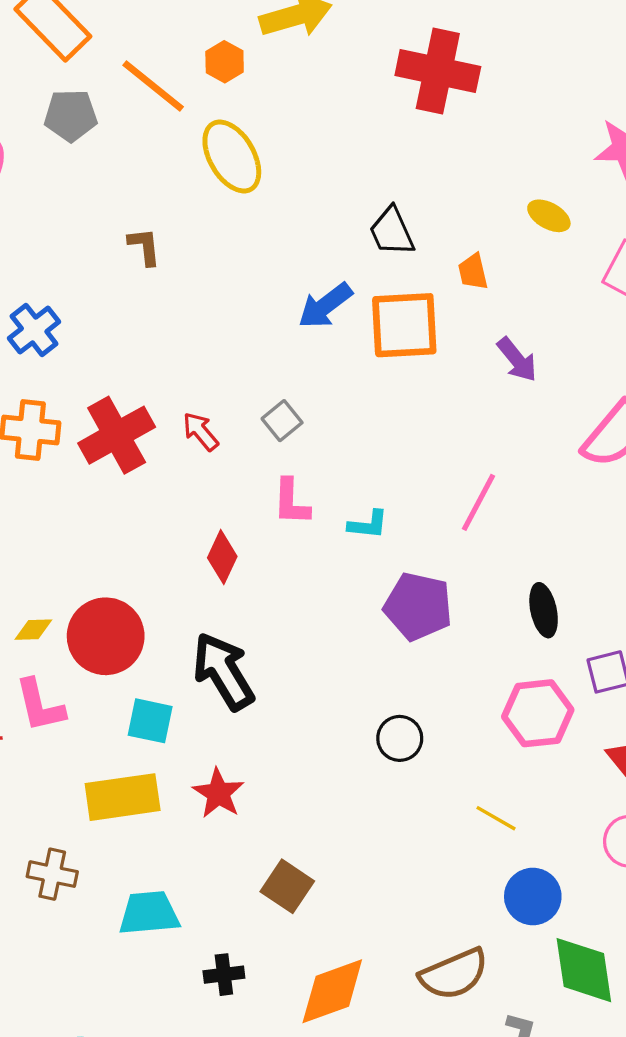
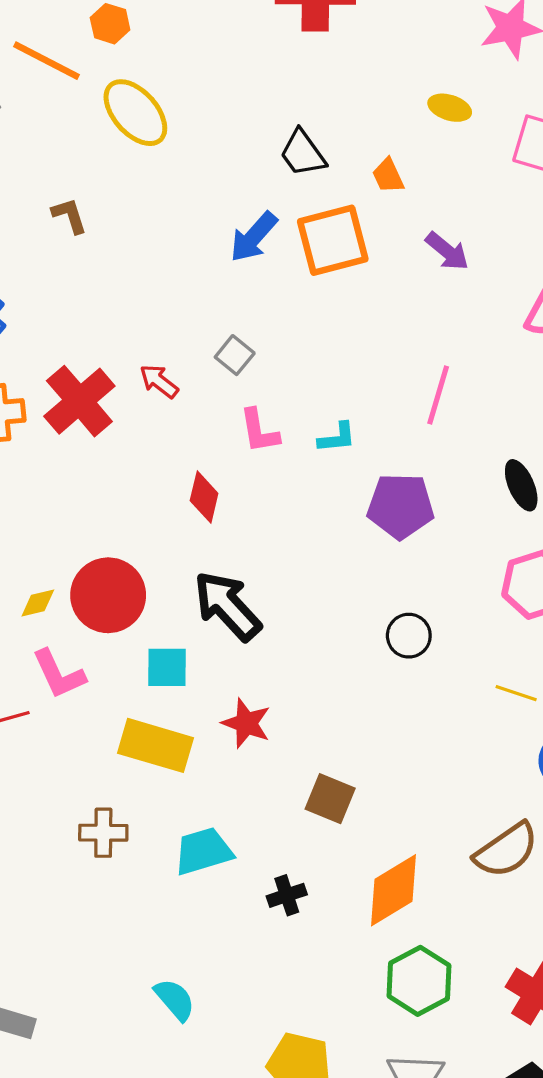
yellow rectangle: (123, 797) -> (155, 745), turned 36

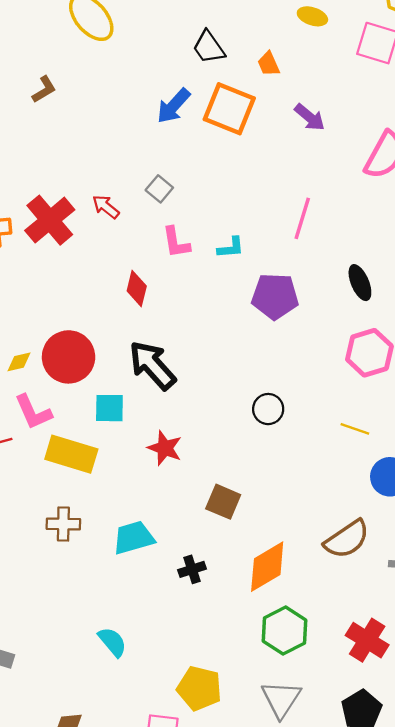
brown L-shape: (69, 216) -> (44, 89), turned 76
orange square: (333, 240) -> (229, 109), turned 36
black circle: (409, 636) -> (268, 409), moved
yellow rectangle: (155, 745) -> (71, 454), moved

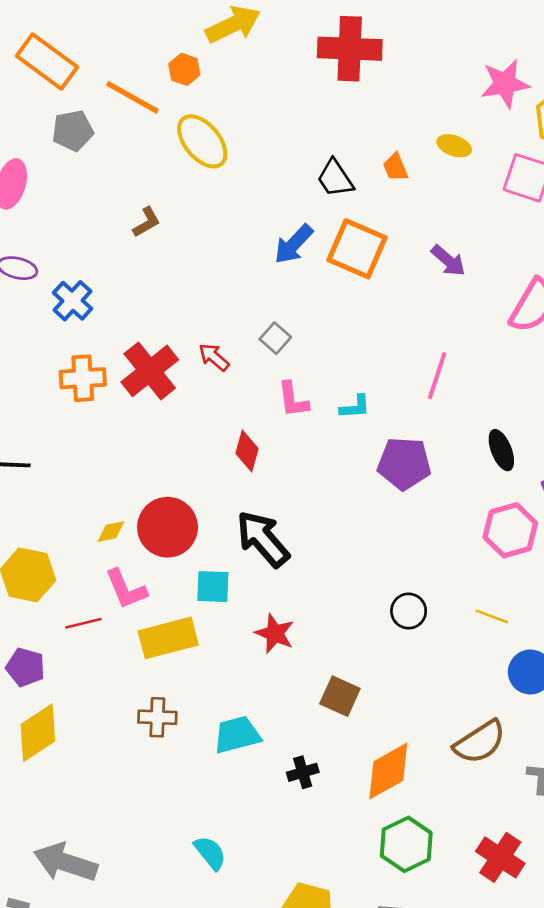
orange trapezoid: (269, 64) -> (395, 167), moved
black circle: (268, 409) -> (409, 611), moved
yellow rectangle: (71, 454) -> (168, 638), turned -33

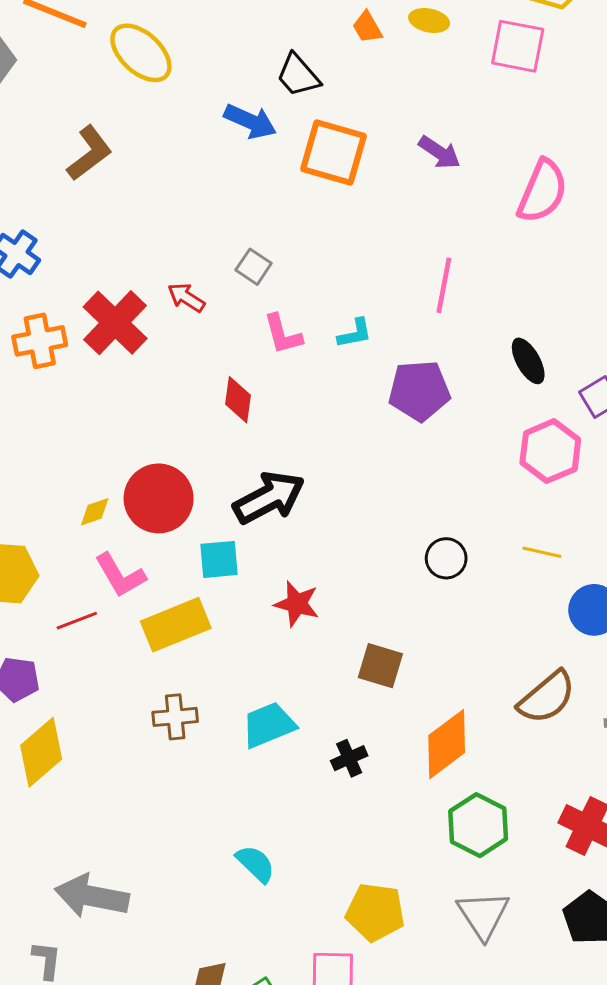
orange trapezoid: (395, 167) -> (367, 27), moved
brown L-shape: (147, 222) -> (89, 153), size x1.5
blue arrow: (294, 244) -> (250, 121), moved, turned -102
black arrow: (263, 539) -> (269, 498), turned 110

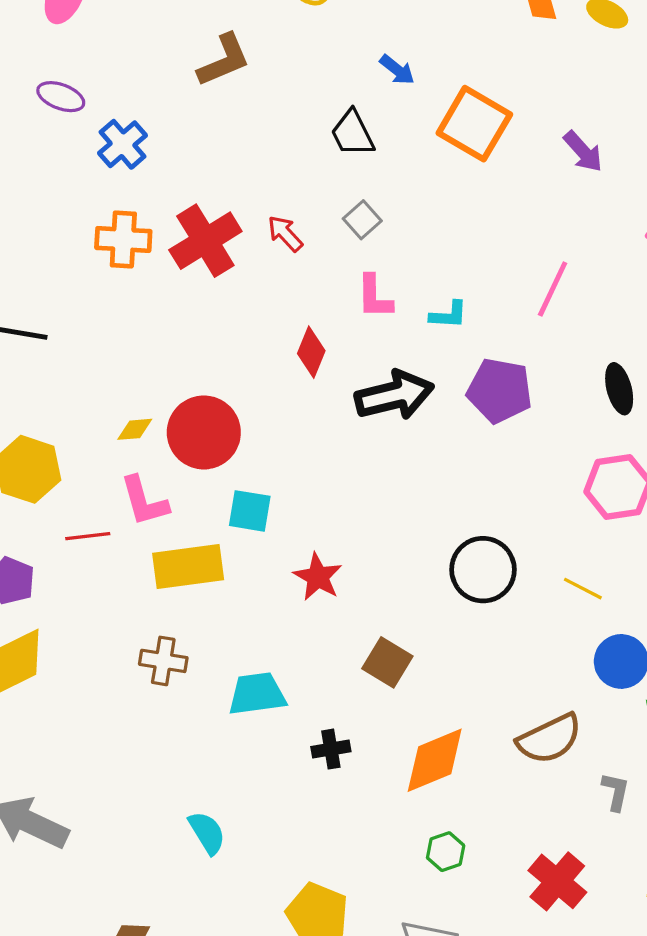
black trapezoid: (298, 75) -> (353, 133), moved
blue arrow: (250, 121) -> (397, 70), size x0.7
black arrow: (269, 498) -> (394, 395), moved
black circle: (446, 558) -> (483, 570), size x1.5
green hexagon: (478, 825) -> (446, 852), size x0.6

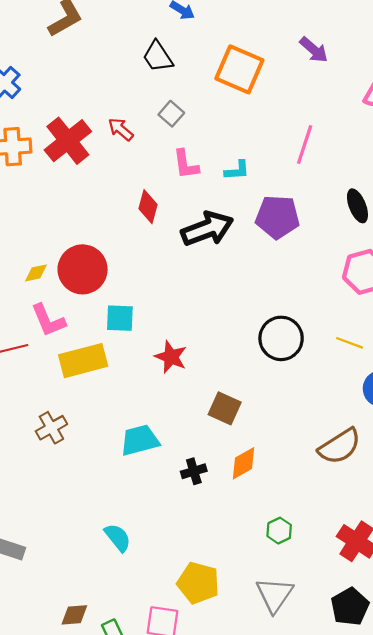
orange square: (474, 124) -> (239, 69), moved
brown cross: (163, 661) -> (51, 428), moved, turned -32
orange diamond: (435, 760) -> (244, 463), moved, size x0.7

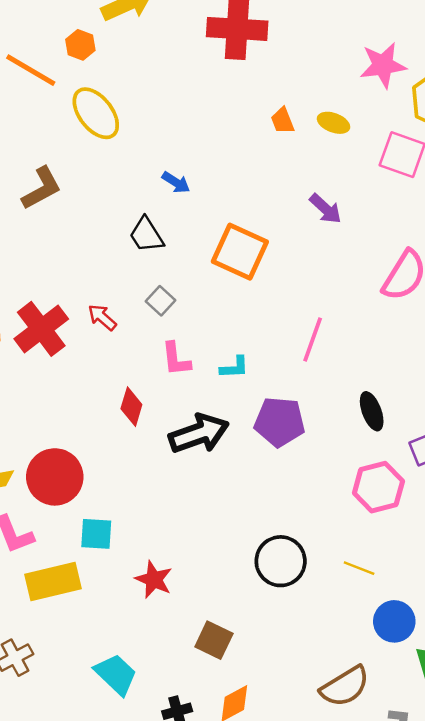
purple arrow: (314, 50) -> (325, 209), moved
cyan trapezoid: (140, 440) -> (116, 674), turned 57

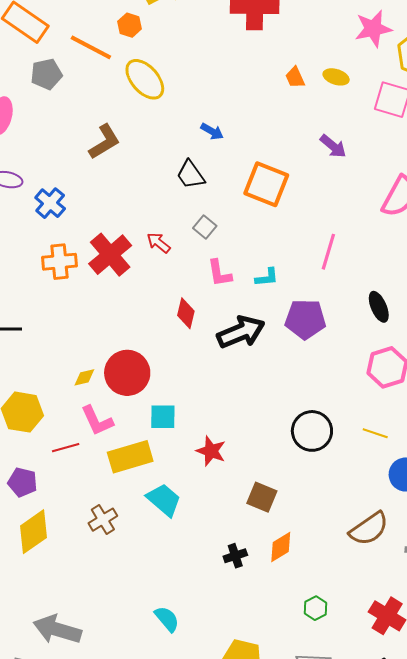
cyan trapezoid: (116, 674) -> (164, 500), moved

